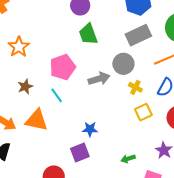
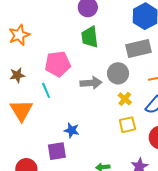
orange triangle: (37, 120) -> (21, 110), turned 35

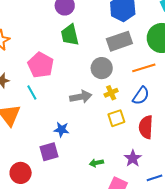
pink pentagon: (58, 64) -> (41, 65), turned -30
gray arrow: (91, 83) -> (81, 97), moved
yellow cross: (125, 99) -> (111, 93), turned 32

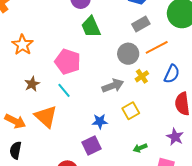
gray rectangle: (119, 41) -> (141, 24), size x0.7
orange line: (144, 68) -> (157, 47), moved
yellow square: (116, 118) -> (131, 111), moved

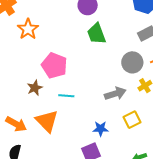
orange star: (22, 45) -> (28, 29), moved
pink pentagon: (68, 62) -> (54, 65), moved
cyan line: (64, 90) -> (66, 96), turned -49

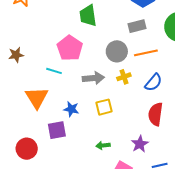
pink pentagon: (54, 65) -> (70, 48), moved
cyan line: (66, 96) -> (54, 71), moved
orange triangle: (47, 121) -> (37, 98), moved

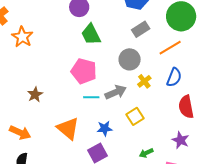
orange line: (146, 53) -> (170, 48), moved
cyan line: (54, 71) -> (91, 97), moved

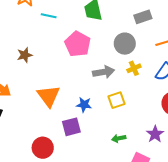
cyan line: (91, 97) -> (49, 16), moved

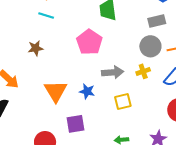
cyan line: (49, 16) -> (46, 15), moved
gray circle: (125, 44) -> (150, 46), moved
blue star: (84, 105) -> (87, 91), moved

